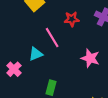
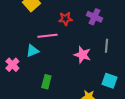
pink line: (52, 38) -> (47, 36), turned -66

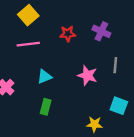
pink line: (47, 36) -> (28, 44), moved
cyan triangle: (32, 51) -> (44, 77), moved

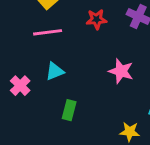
cyan triangle: (44, 77) -> (55, 71), moved

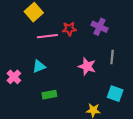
pink line: (48, 32) -> (47, 36), moved
green rectangle: (69, 110) -> (49, 95), turned 64

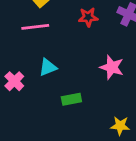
pink line: (47, 36) -> (35, 27), moved
green rectangle: (49, 95) -> (71, 99), moved

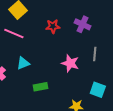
pink line: (35, 27) -> (14, 34), turned 30

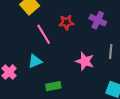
pink line: (14, 34) -> (44, 34), moved, turned 36

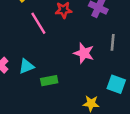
cyan triangle: (35, 61) -> (26, 66), moved

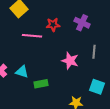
pink line: (38, 23) -> (32, 36), turned -54
cyan triangle: (26, 66) -> (22, 72), turned 40

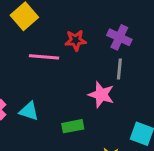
gray line: (94, 52) -> (119, 69), moved
green rectangle: (41, 84) -> (73, 126), moved

